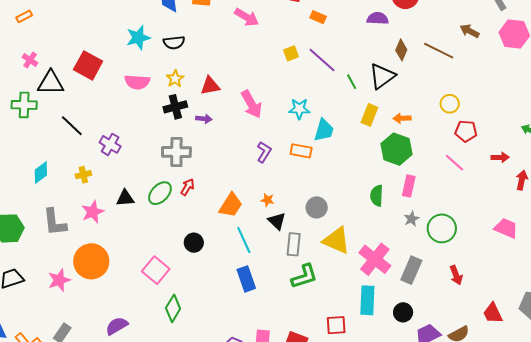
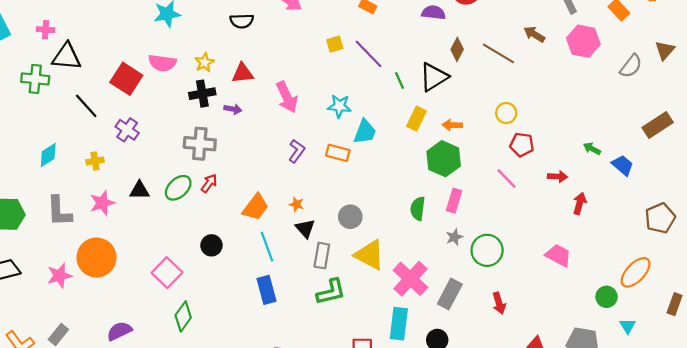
black semicircle: (174, 43) -> (242, 21), moved
pink cross: (30, 60) -> (46, 30), turned -35
red square: (88, 65) -> (126, 79), moved

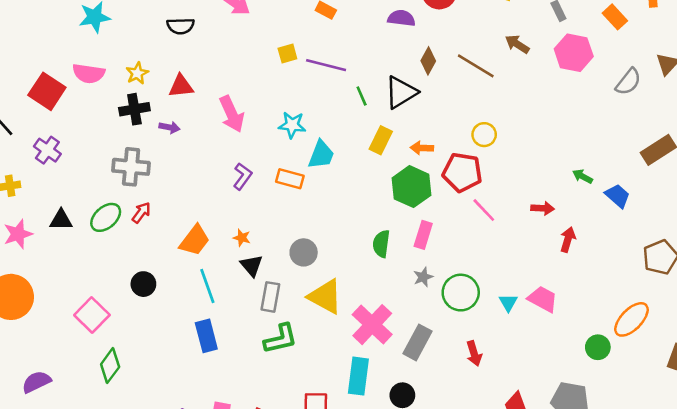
purple line: (368, 54) -> (326, 65), turned -32
red pentagon: (522, 145) -> (462, 172), moved, size x1.4
cyan triangle: (628, 326) -> (508, 303), moved

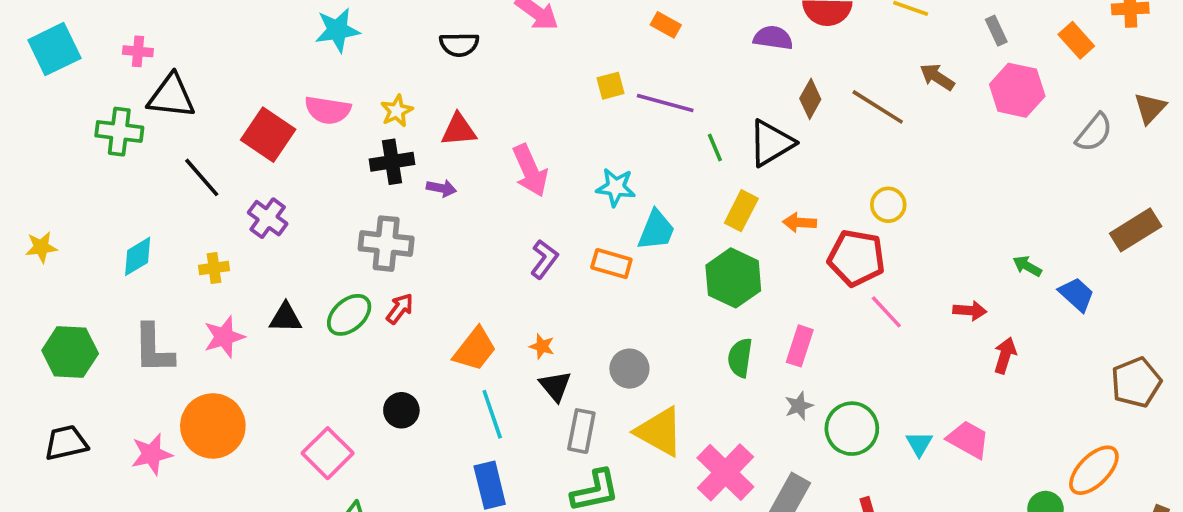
green hexagon: (412, 187) -> (733, 278), moved

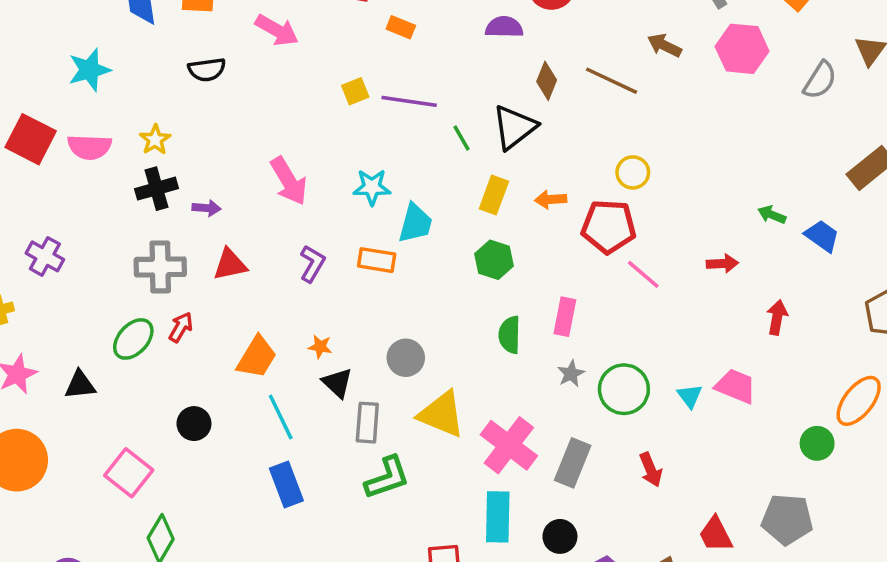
red triangle: (459, 130) -> (230, 264), moved
red square: (268, 135) -> (31, 139), moved
green hexagon: (733, 278) -> (494, 260), size x0.7
black triangle: (286, 318) -> (80, 385), moved
red arrow: (1005, 355) -> (777, 317), moved

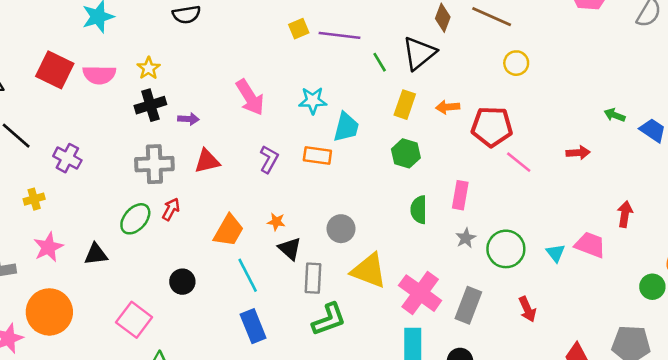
yellow circle: (633, 172) -> (516, 63), moved
red arrow: (777, 317) -> (625, 214), moved

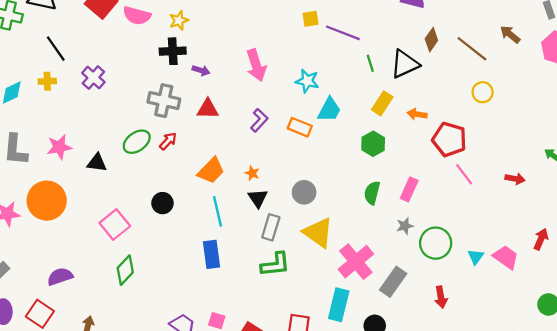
yellow cross: (34, 199) -> (47, 81), moved

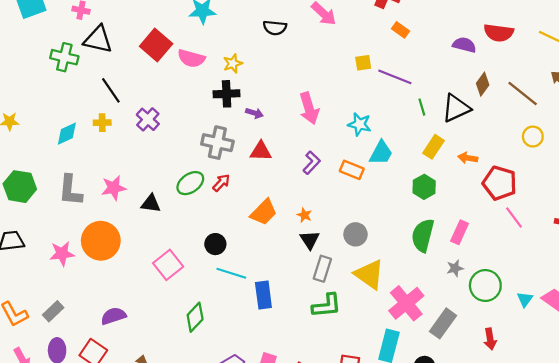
green semicircle: (372, 193) -> (423, 235), size x1.4
cyan line: (218, 211) -> (231, 273), moved, turned -60
green diamond: (125, 270) -> (195, 317), moved

